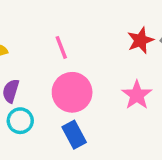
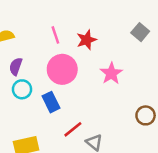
red star: (140, 40) -> (86, 40), moved
blue rectangle: (74, 135) -> (51, 102), moved

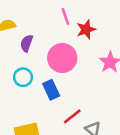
pink line: (55, 35) -> (65, 17), moved
purple semicircle: (16, 66) -> (27, 43), moved

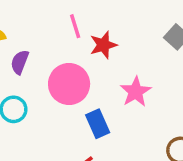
blue rectangle: (51, 90) -> (98, 124), moved

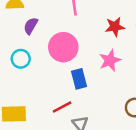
red star: (103, 45) -> (115, 27), moved

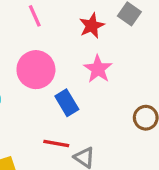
red line: (62, 107) -> (56, 144), turned 54

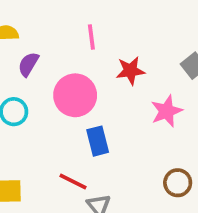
red star: (92, 26) -> (130, 71), moved
pink star: (98, 69) -> (167, 111), moved

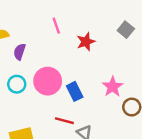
pink circle: (75, 95) -> (48, 81), moved
pink star: (167, 111) -> (113, 87), moved

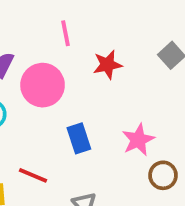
pink circle: (48, 81) -> (43, 85), moved
red line: (64, 121) -> (33, 175), moved

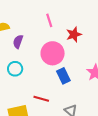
pink circle: (43, 85) -> (53, 53), moved

